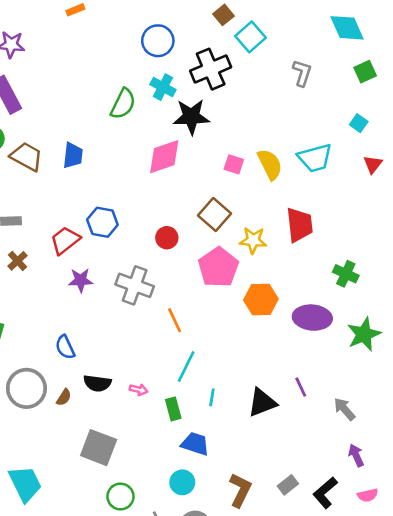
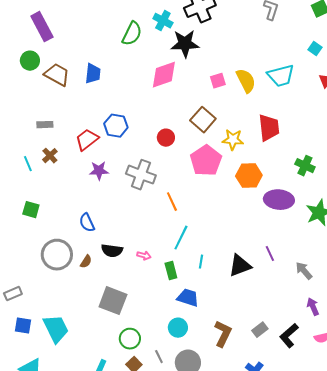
pink square: (234, 164) -> (218, 81), turned -35
orange hexagon: (261, 300) -> (249, 176), moved

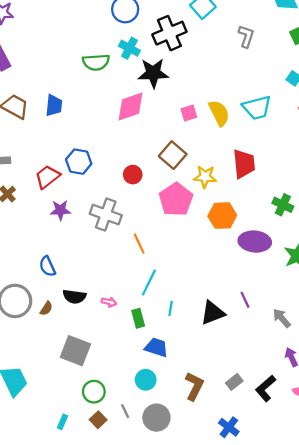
green semicircle: (132, 34) -> (96, 62), turned 60

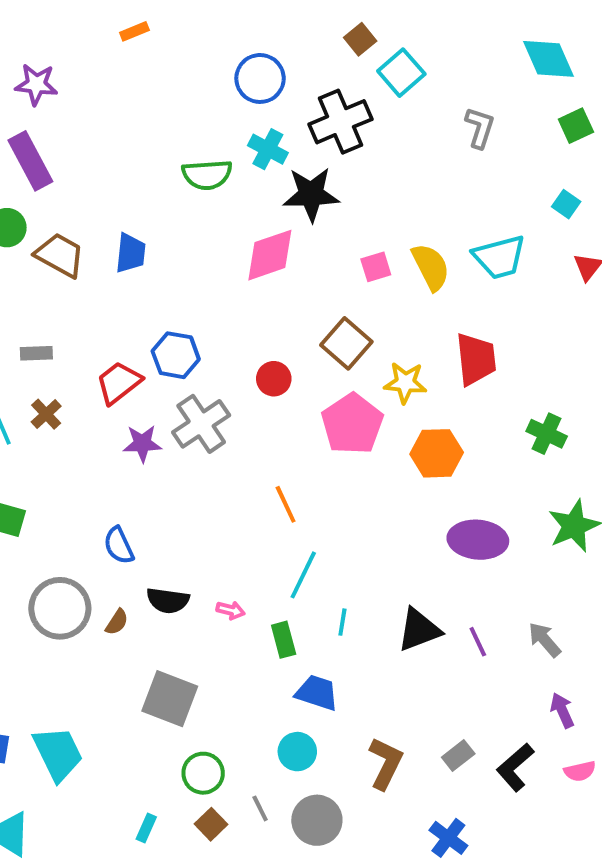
gray cross: (106, 215) -> (201, 424), moved, turned 36
purple ellipse: (255, 242) -> (478, 540), moved
purple line: (245, 300) -> (478, 642), moved

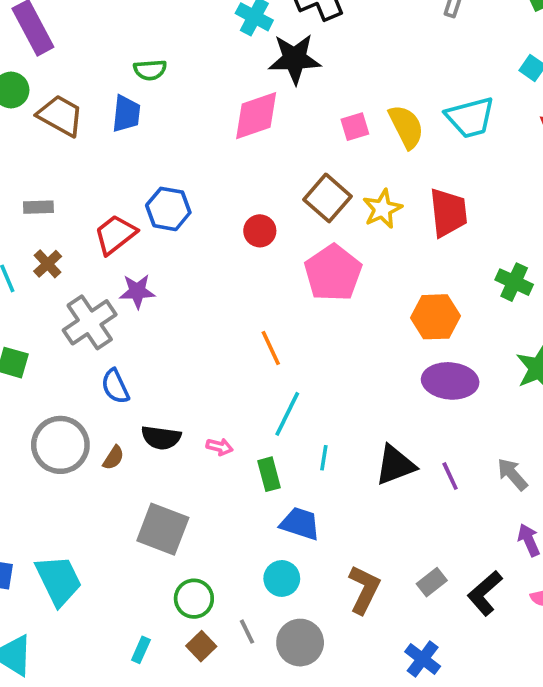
green semicircle: (207, 175) -> (150, 70), moved, size x0.7
yellow star: (405, 383) -> (382, 209), moved, turned -30
gray cross: (201, 424) -> (90, 322), moved
orange hexagon: (437, 453) -> (435, 317), moved

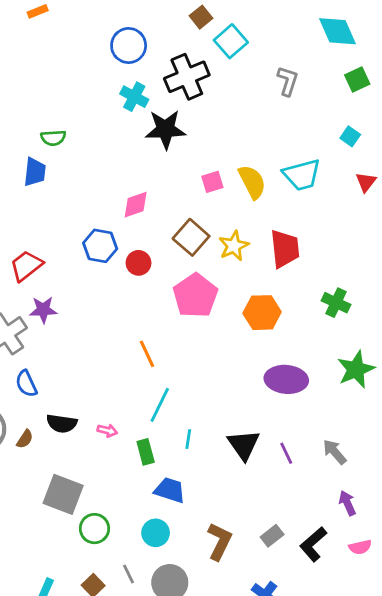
pink diamond: (256, 116) -> (136, 205), moved, size x0.7
blue hexagon: (168, 209) -> (100, 246), moved
orange hexagon: (435, 317) -> (262, 313), moved
black triangle: (395, 465) -> (244, 445), turned -44
green circle: (194, 599) -> (94, 529), moved

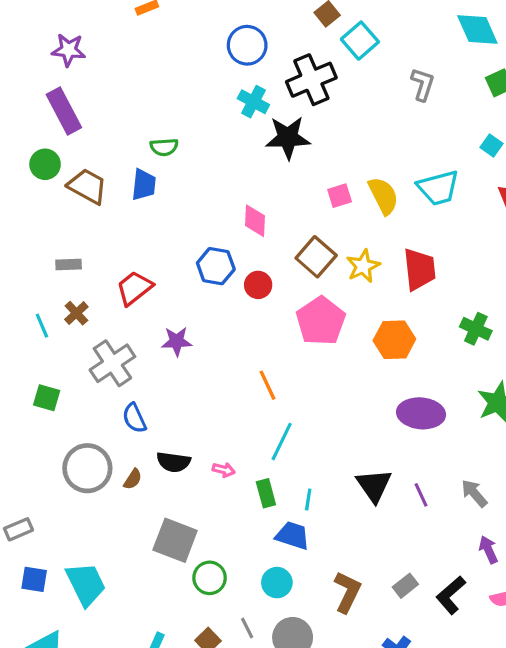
pink diamond: (136, 205) -> (255, 221), turned -68
purple star: (43, 310) -> (177, 341), moved
cyan line: (188, 439) -> (308, 500), moved

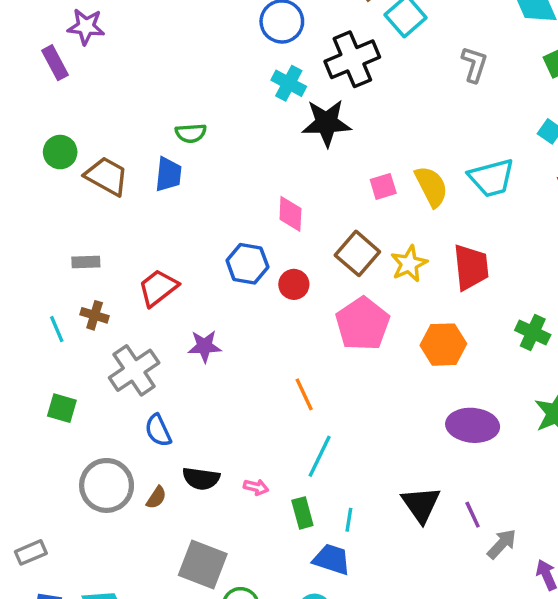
purple rectangle: (64, 111) -> (55, 63), moved, size x0.7
brown cross: (76, 313) -> (95, 315), turned -30
gray arrow: (474, 493) -> (502, 544), moved, turned 84

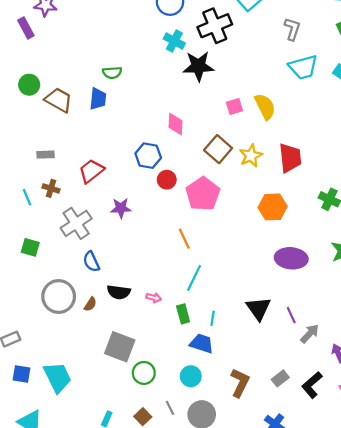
cyan trapezoid: (491, 178) -> (303, 67), moved
red circle: (294, 284) -> (167, 180), moved
pink pentagon: (363, 324) -> (203, 194), moved

